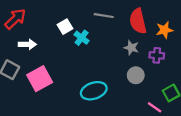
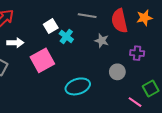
orange star: (164, 30) -> (144, 18), moved
gray star: (131, 48) -> (102, 41), moved
pink square: (40, 79) -> (42, 60), moved

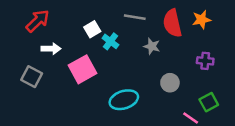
purple cross: (137, 53) -> (205, 61), moved

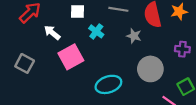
white square: (92, 29) -> (78, 12), moved, turned 32
white arrow: (51, 49) -> (52, 33), moved, turned -140
gray circle: (170, 83) -> (150, 69), size x1.5

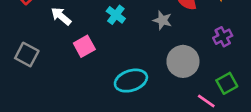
purple cross: (182, 49) -> (223, 37), turned -32
pink square: (71, 57) -> (84, 46), size x0.7

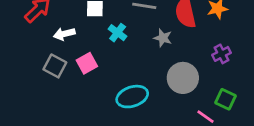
white arrow: (61, 16) -> (64, 34), turned -54
gray square: (27, 55) -> (55, 66), moved
green square: (227, 83) -> (226, 99), turned -36

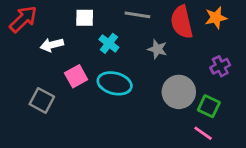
gray square: (55, 66) -> (42, 100), moved
cyan ellipse: (132, 97) -> (115, 83), moved, turned 32
green square: (226, 99) -> (209, 106), moved

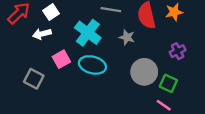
white square: (85, 18) -> (51, 12), moved, turned -35
cyan cross: (109, 43) -> (88, 33), size x1.6

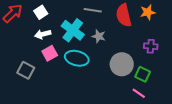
white arrow: (42, 34) -> (43, 34), moved
gray star: (127, 37) -> (99, 36), moved
purple cross: (178, 51) -> (151, 46), turned 32

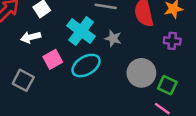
white arrow: (43, 34) -> (31, 37), moved
purple cross: (151, 46) -> (172, 41), moved
cyan ellipse: (77, 58) -> (86, 66), turned -45

